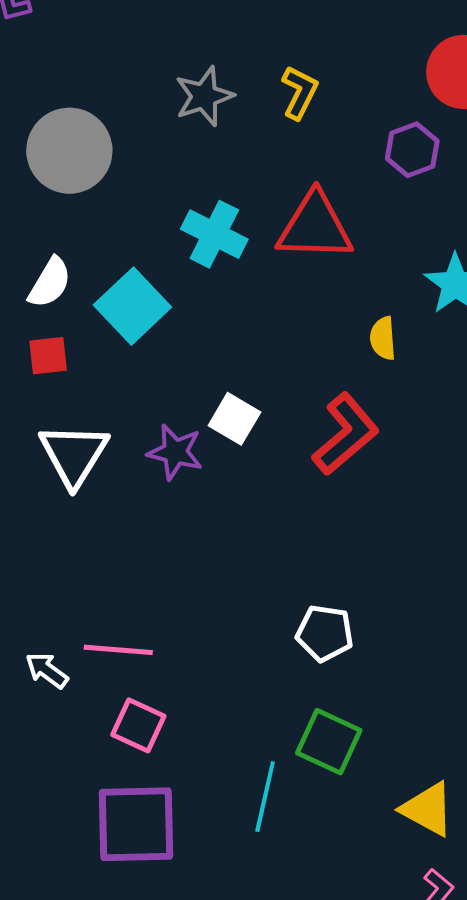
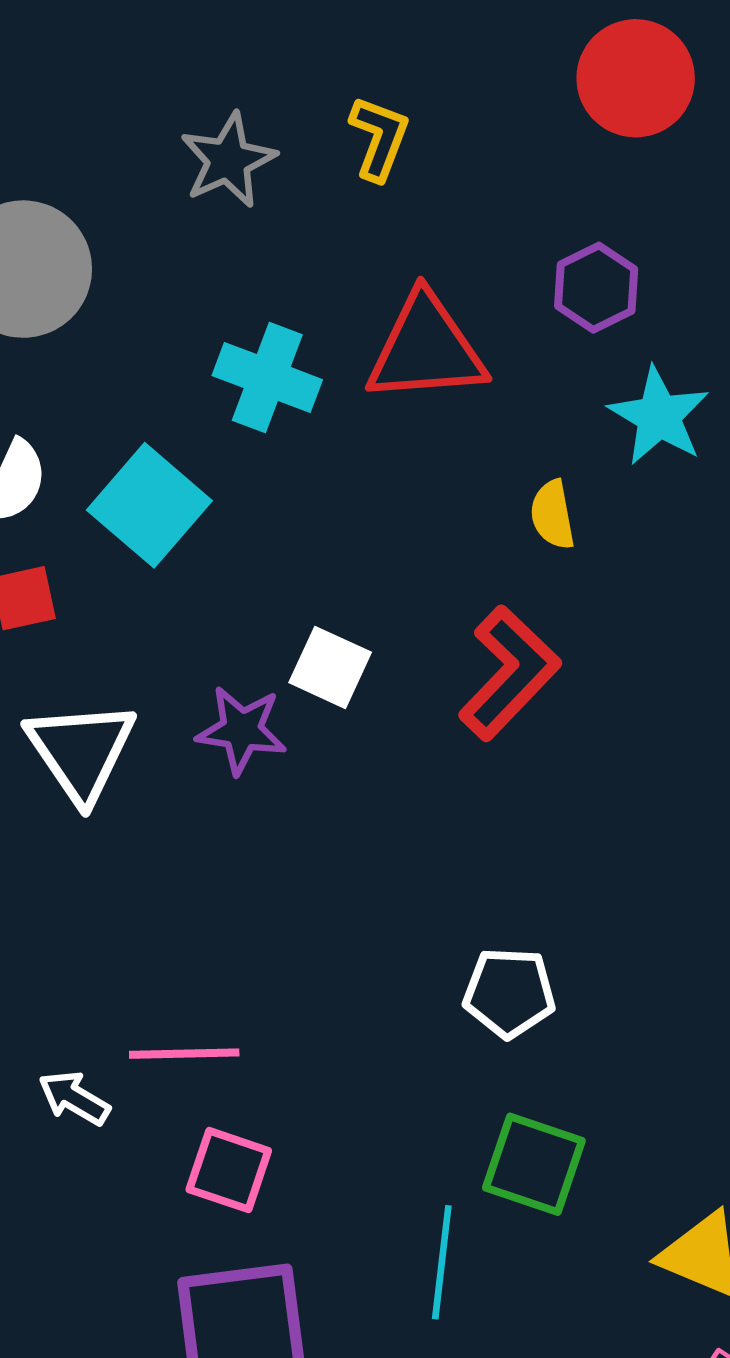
purple hexagon: (412, 150) -> (596, 288), moved

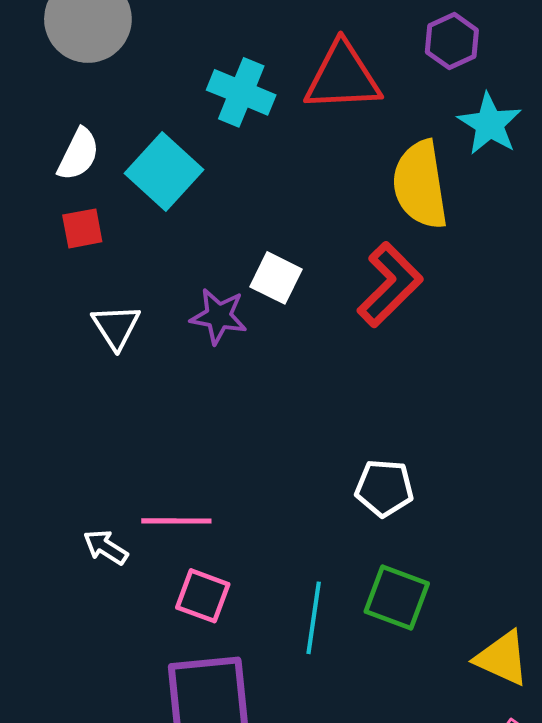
yellow semicircle: (552, 515) -> (420, 185), size x2.0
white triangle: (81, 751) -> (116, 327), size x0.7
cyan line: (442, 1262) -> (314, 618), moved

